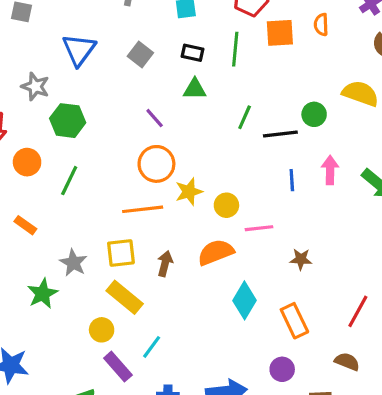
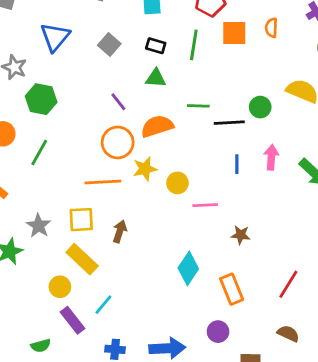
green line: (245, 117) -> (198, 106), turned 65
orange semicircle: (216, 252) -> (157, 126), moved
brown semicircle: (347, 362) -> (288, 334), moved

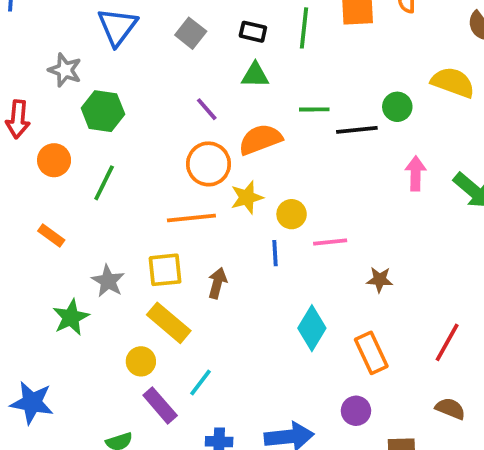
blue line: (237, 164) -> (275, 253), moved

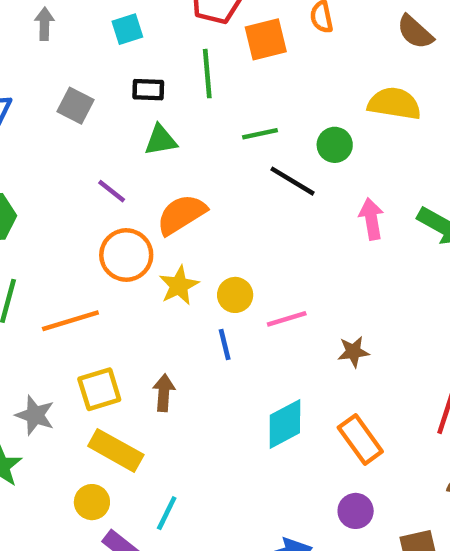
green line: (314, 109) -> (260, 134), moved
black line: (357, 130) -> (293, 181), turned 48
orange line: (191, 218) -> (70, 321), moved
cyan diamond: (312, 328) -> (285, 424), turned 42

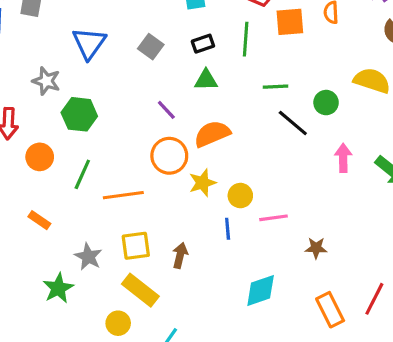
black rectangle: (148, 90) -> (203, 44), turned -30
orange rectangle: (360, 440) -> (330, 310), moved

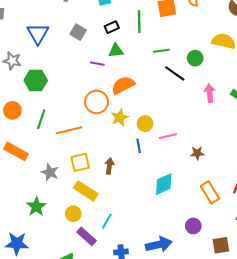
purple line: (166, 110) -> (97, 64), moved, turned -32
orange rectangle: (39, 220) -> (16, 151), size x1.6
green star: (58, 288) -> (36, 207), moved

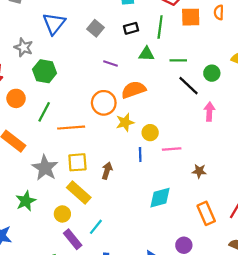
green triangle: (116, 51) -> (146, 54), moved
pink arrow: (210, 93) -> (209, 112), moved
gray star: (50, 172) -> (45, 168), size x1.4

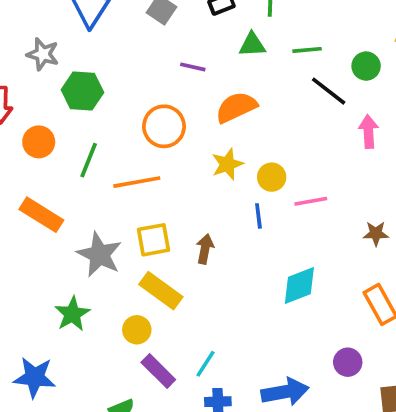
orange circle: (104, 103) -> (164, 126), moved
brown star: (199, 171) -> (376, 233), moved
cyan line: (96, 227) -> (206, 364), moved

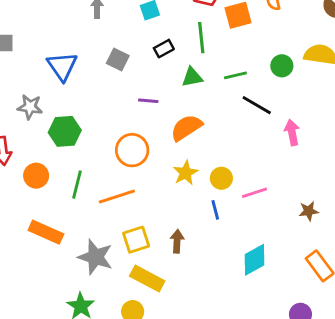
green circle: (366, 66) -> (282, 66), moved

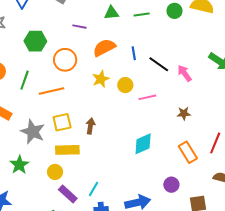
black line: (257, 105) -> (159, 64), moved
green hexagon: (65, 131) -> (35, 41), moved
pink arrow: (292, 132) -> (185, 73), moved, turned -30
blue line: (215, 210) -> (134, 53), moved
yellow rectangle: (147, 279) -> (67, 150), turned -35

